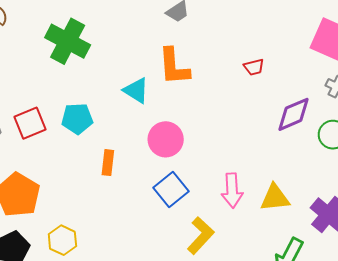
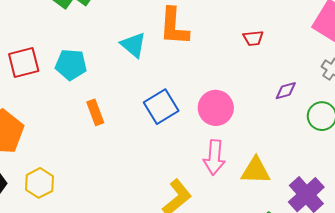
purple diamond: (293, 114) -> (286, 91), size x0.6
pink circle: (166, 139) -> (216, 108), moved
orange rectangle: (108, 163) -> (95, 112), turned -35
blue square: (171, 190) -> (161, 107), moved

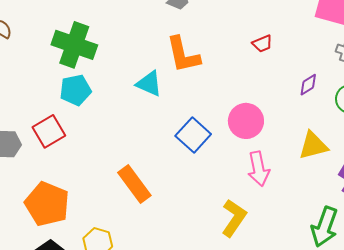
cyan pentagon: (71, 65) -> (75, 90), moved
orange rectangle: (95, 112) -> (134, 184), moved, size x1.5
yellow triangle: (256, 171) -> (313, 145), moved

